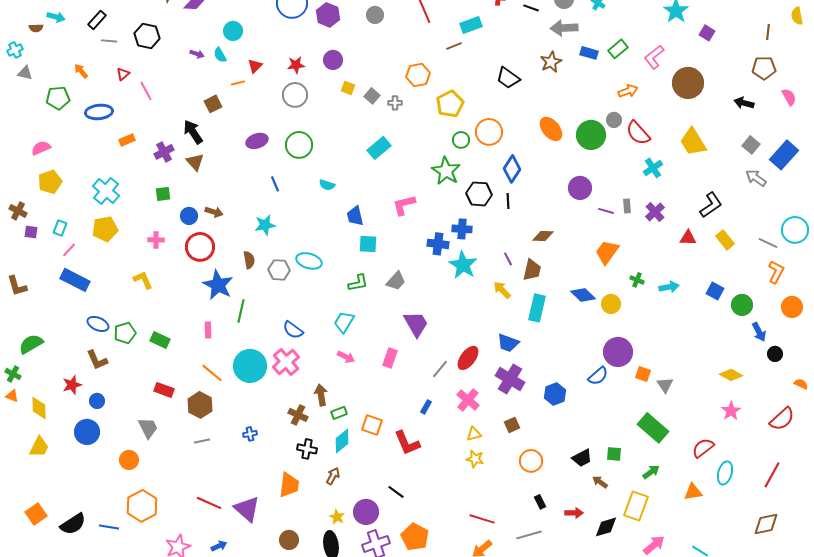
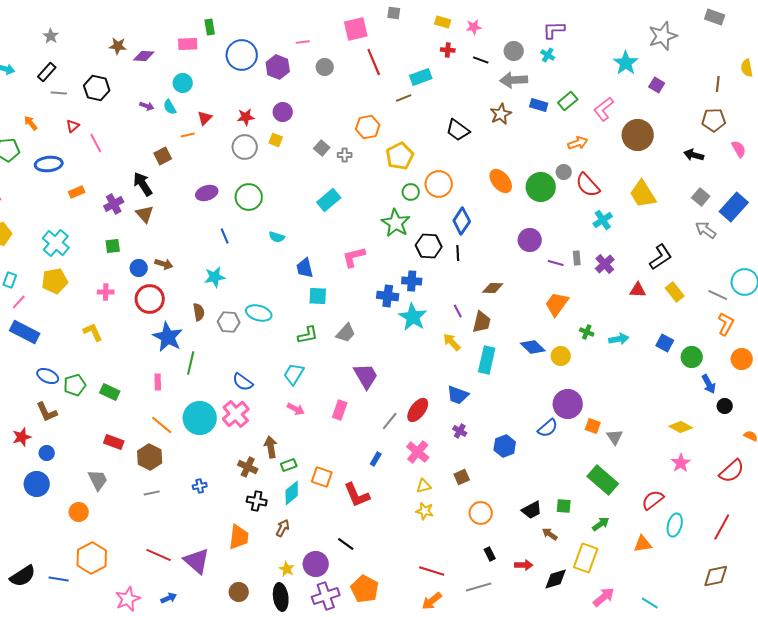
yellow square: (348, 88) -> (276, 140), moved
purple cross: (510, 379) -> (460, 431), size x0.5

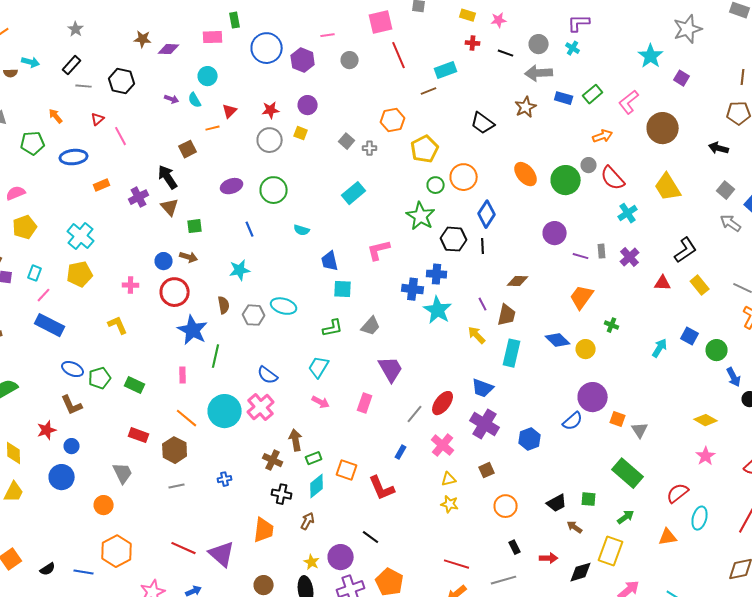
green square: (113, 246) -> (195, 226), moved
cyan arrow: (619, 339) -> (660, 348), moved, turned -48
purple cross: (460, 431) -> (485, 424), size x2.0
black semicircle: (23, 576) -> (48, 569), size x0.6

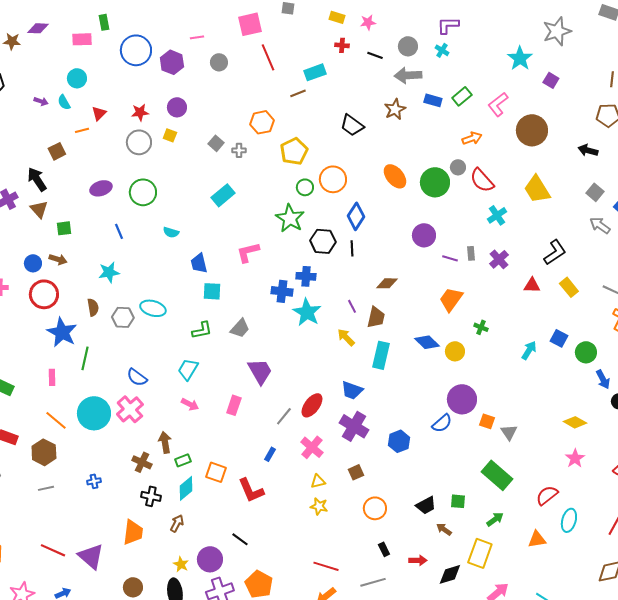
purple diamond: (169, 49) -> (38, 28), moved

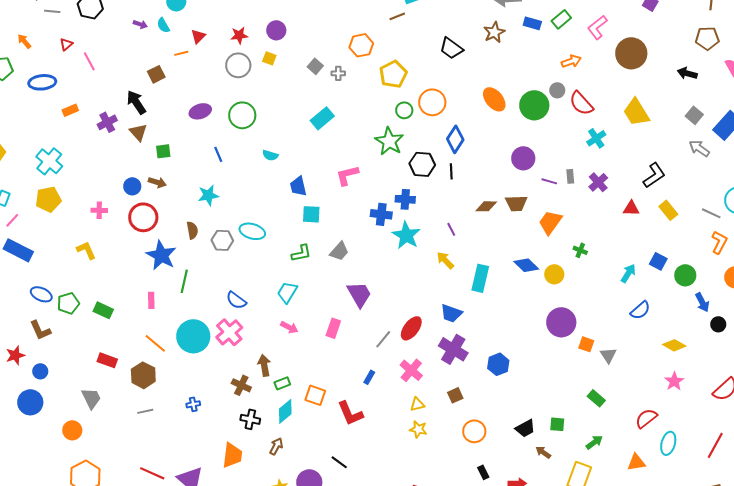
brown trapezoid: (376, 317) -> (516, 203), moved, turned 75
blue semicircle: (442, 423) -> (640, 310), moved
green rectangle: (497, 475) -> (596, 398), size x0.6

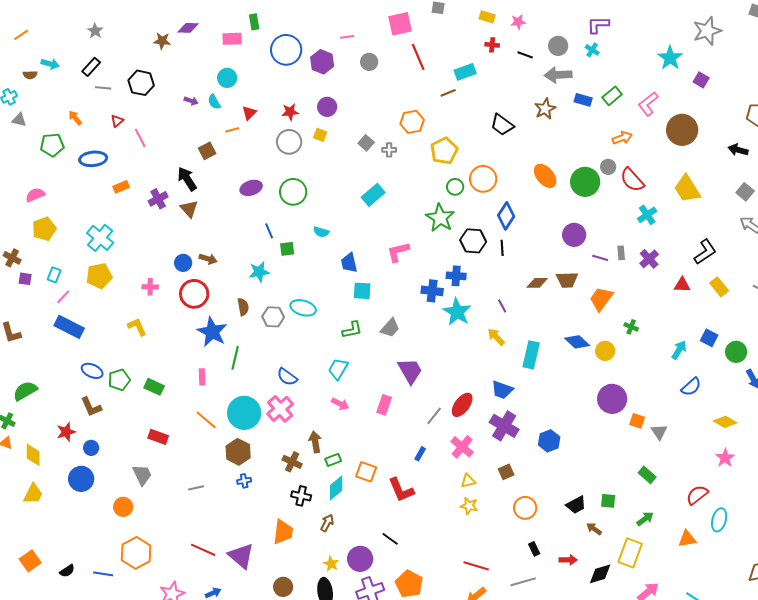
green square: (163, 151) -> (287, 249), moved
brown hexagon: (143, 375) -> (238, 452), moved

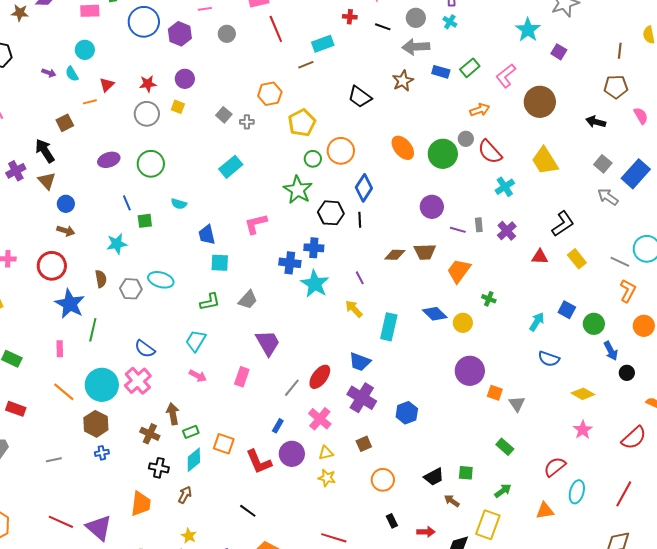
blue circle: (183, 263) -> (66, 204), moved
blue semicircle: (691, 387) -> (549, 359), turned 60
purple circle: (360, 559) -> (292, 454), moved

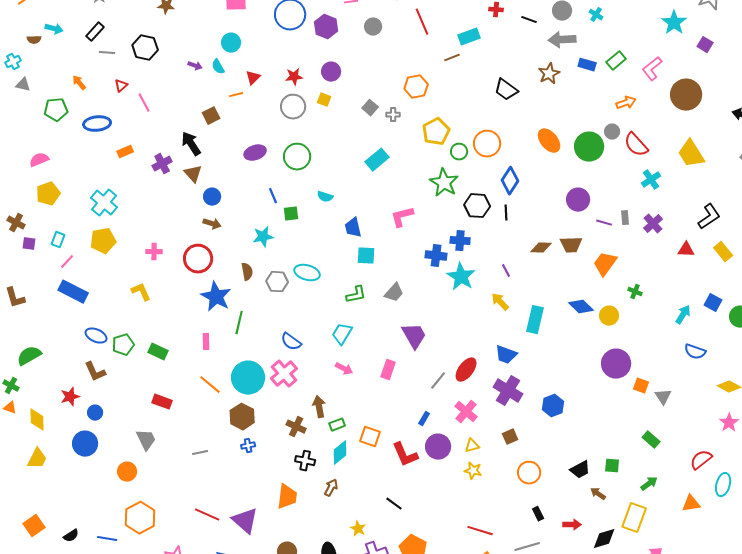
yellow pentagon: (302, 123) -> (436, 132), moved
yellow star: (189, 536) -> (358, 529), moved

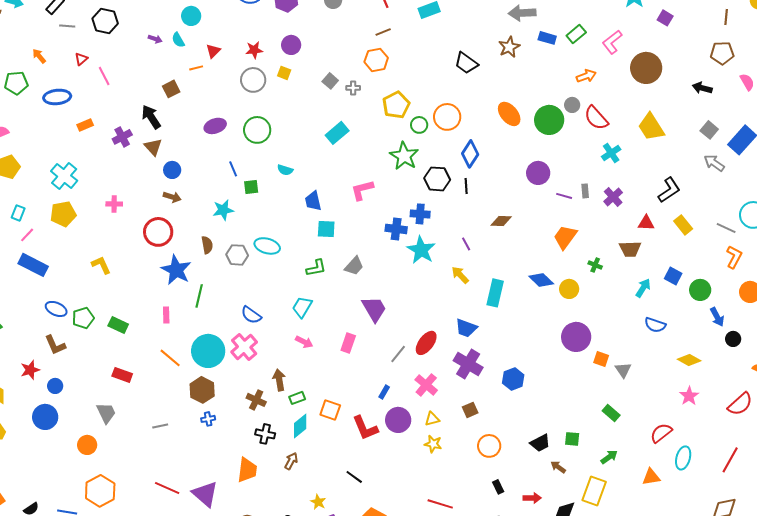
brown line: (452, 58) -> (383, 32), moved
brown trapezoid: (571, 245) -> (630, 249), moved
pink cross: (154, 252) -> (114, 204), moved

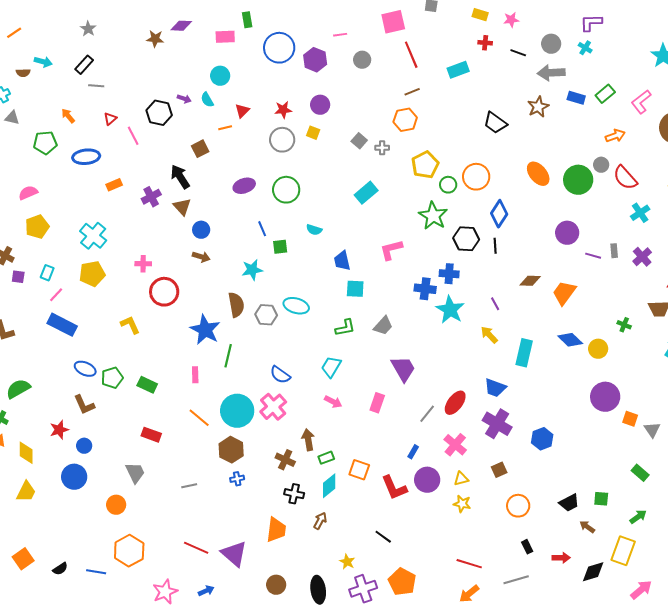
black hexagon: (105, 21) -> (159, 113), moved
red circle: (158, 232) -> (164, 292), moved
orange trapezoid: (565, 237) -> (564, 293), moved
brown semicircle: (207, 245) -> (236, 305), size x1.4

